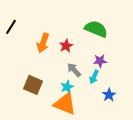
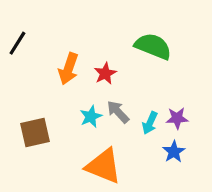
purple star: (100, 61) -> (177, 118), moved
brown square: (33, 85) -> (35, 133), moved, turned -36
cyan star: (67, 87) -> (91, 117), moved

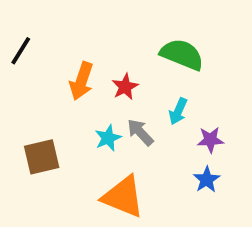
cyan arrow: (150, 123) -> (178, 111), moved

